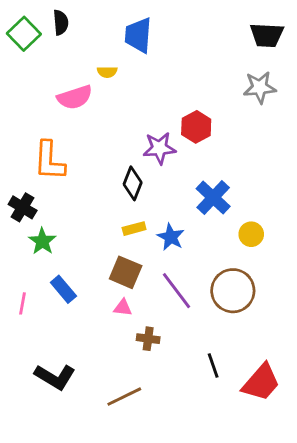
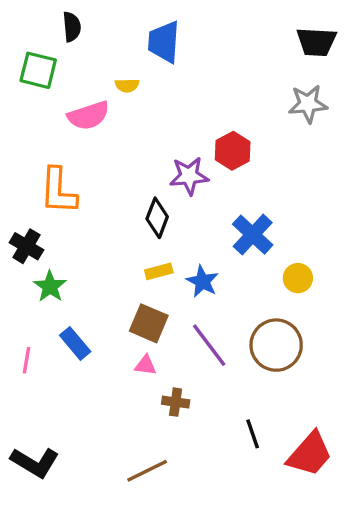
green square: (24, 34) -> (38, 70), moved, turned -32
black L-shape: (55, 377) -> (35, 462), moved

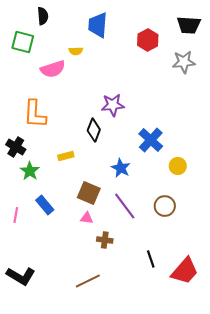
red hexagon: (233, 151) -> (148, 40), moved
yellow rectangle: (159, 271) -> (66, 156), moved
brown circle: (276, 345) -> (165, 206), size x0.7

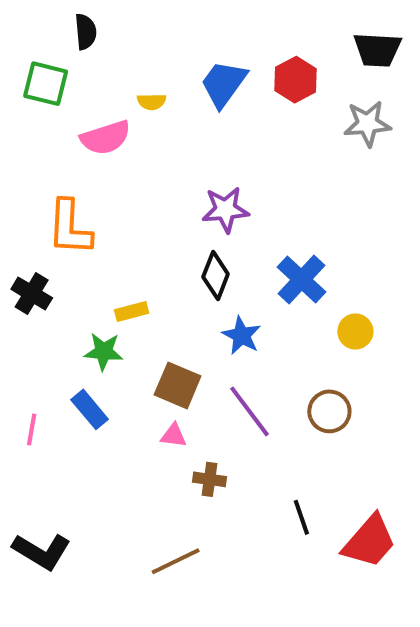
blue trapezoid: (98, 25) -> (224, 84), moved, turned 32
black diamond: (94, 130) -> (216, 276), moved
green star: (30, 171) -> (104, 351), moved, turned -30

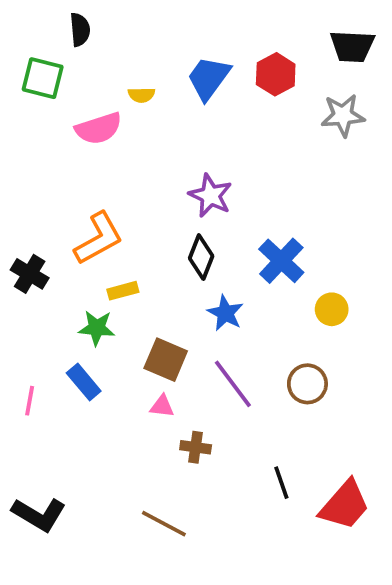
purple star: (226, 210) -> (210, 196), turned 30
orange L-shape: (70, 228) -> (99, 238), moved, turned -122
brown line: (176, 561) -> (164, 524), turned 54

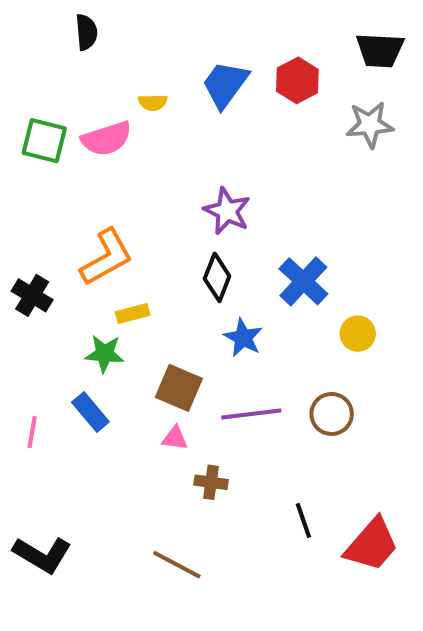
green square: (43, 78) -> (44, 141), moved
purple line: (233, 384) -> (251, 414), turned -60

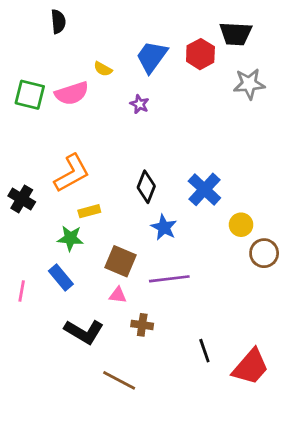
black trapezoid: (380, 50) -> (236, 34), moved
yellow semicircle: (153, 102) -> (103, 69), turned 30
purple star: (227, 211) -> (139, 104), moved, size x0.6
brown circle: (332, 414) -> (264, 253), moved
black L-shape: (42, 555) -> (84, 332), moved

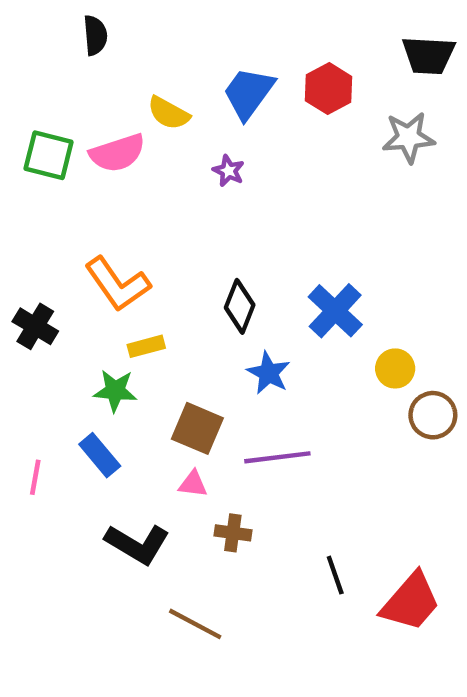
black trapezoid: (236, 34) -> (428, 55), moved
yellow semicircle: (103, 69) -> (169, 113), size x1.4
orange L-shape: (72, 173) -> (117, 284), turned 84

